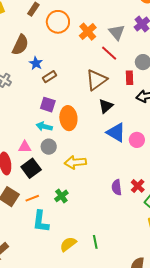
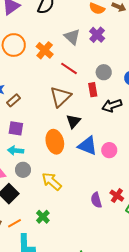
gray triangle: (117, 32) -> (72, 37), moved
orange ellipse: (68, 118) -> (55, 142), moved
yellow arrow: (75, 162) -> (52, 181), turned 55

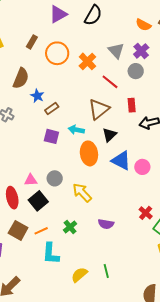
gray circle: (104, 72) -> (136, 71), moved
cyan arrow: (16, 151) -> (76, 130), moved
purple semicircle: (96, 200) -> (106, 224), moved, turned -70

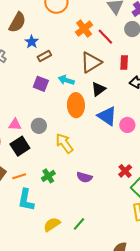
orange cross: (87, 61) -> (84, 29), moved
green line: (106, 271) -> (79, 224), turned 48

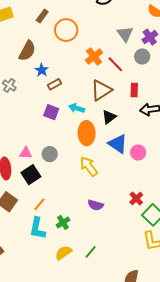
yellow arrow: (64, 143) -> (89, 166), moved
orange line: (19, 176) -> (39, 204), moved, turned -32
green cross: (48, 176) -> (63, 222), moved

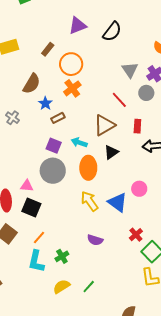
orange cross: (94, 56) -> (72, 88), moved
blue triangle: (118, 144) -> (118, 202), moved
gray circle: (50, 154) -> (53, 171), moved, size x1.6
black square: (31, 175) -> (31, 207), turned -36

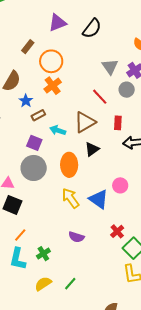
cyan arrow: (79, 143) -> (58, 130), moved

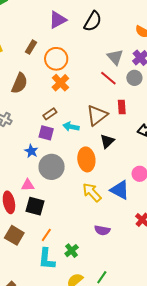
red line: (100, 97) -> (108, 78), moved
blue star: (26, 101) -> (31, 151), moved
red rectangle: (118, 123) -> (122, 107), moved
purple square: (34, 143) -> (46, 133), moved

